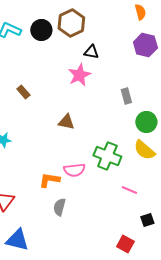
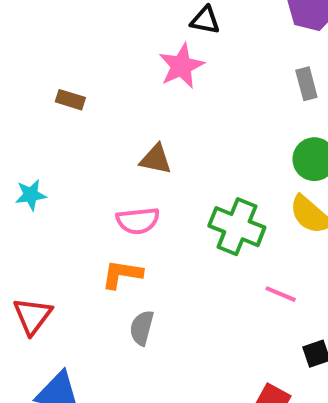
brown rectangle: (23, 92) -> (70, 100), turned -32
gray rectangle: (126, 96) -> (306, 84), moved
pink semicircle: (74, 170) -> (138, 221), moved

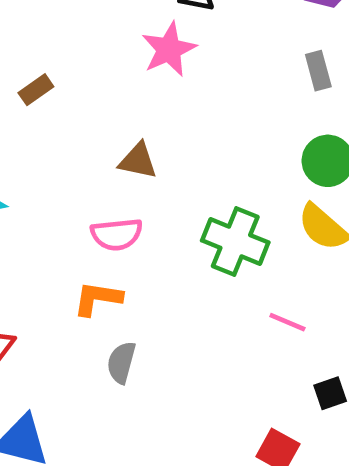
brown rectangle: (70, 100) -> (36, 90), turned -52

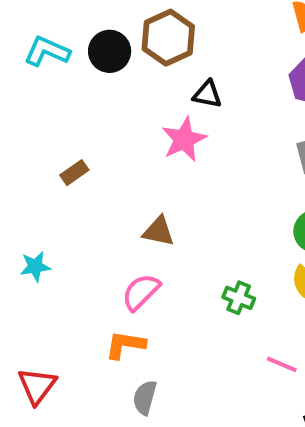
pink semicircle: (117, 234) -> (141, 292), turned 141
green cross: (235, 241) -> (239, 298), size x0.6

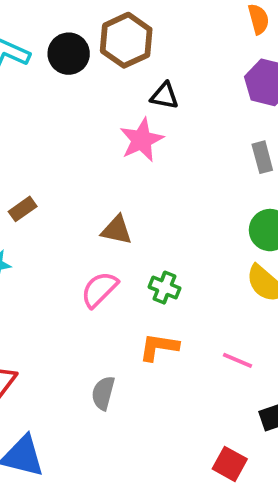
brown rectangle: (74, 173) -> (23, 209), moved
green cross: (239, 298) -> (165, 288), moved
orange L-shape: (125, 345) -> (159, 347), moved

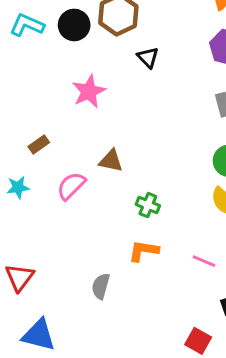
black triangle: (165, 96) -> (148, 57), turned 35
pink star: (142, 140) -> (89, 91), moved
pink semicircle: (99, 289) -> (71, 186), moved

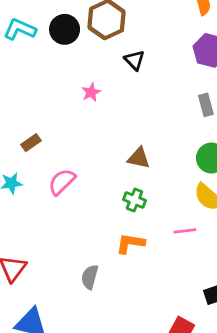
pink star: (89, 91) -> (91, 92), moved, size x0.6
brown triangle: (111, 161) -> (139, 158), moved
pink line: (204, 261) -> (185, 231), moved, turned -30

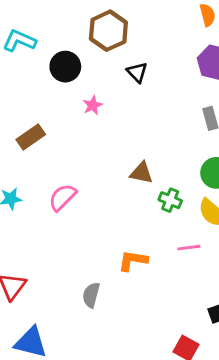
black circle: (65, 29) -> (65, 67), moved
brown rectangle: (31, 143) -> (31, 137), moved, size x1.4
green cross: (134, 200) -> (170, 200), moved

